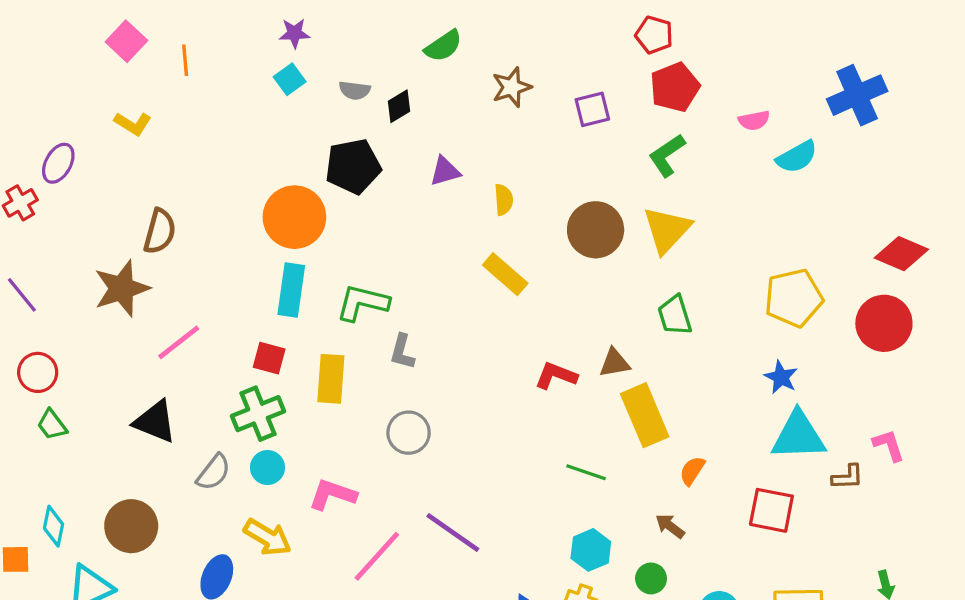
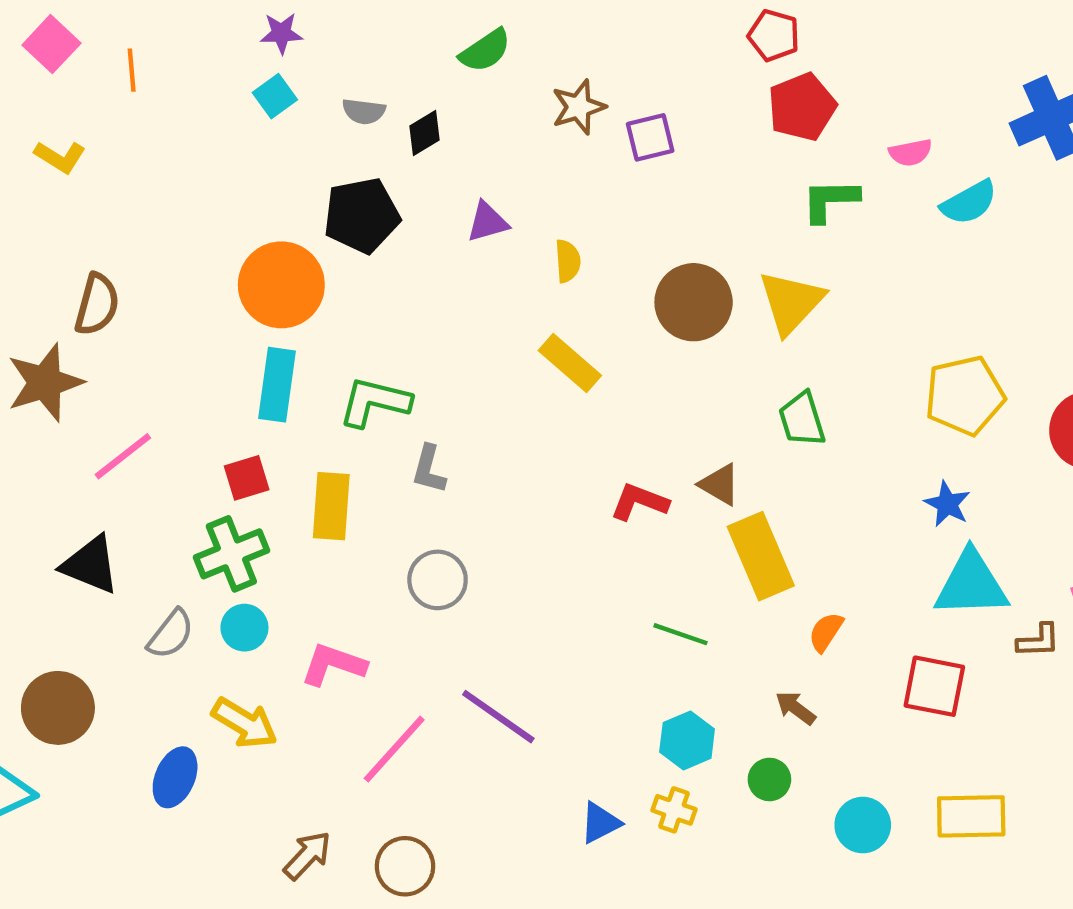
purple square: (592, 109) -> (650, 137), moved
green L-shape: (667, 155) -> (830, 200), moved, turned 33
red square: (269, 358) -> (247, 478), turned -32
brown triangle: (615, 363) -> (720, 484), turned 40

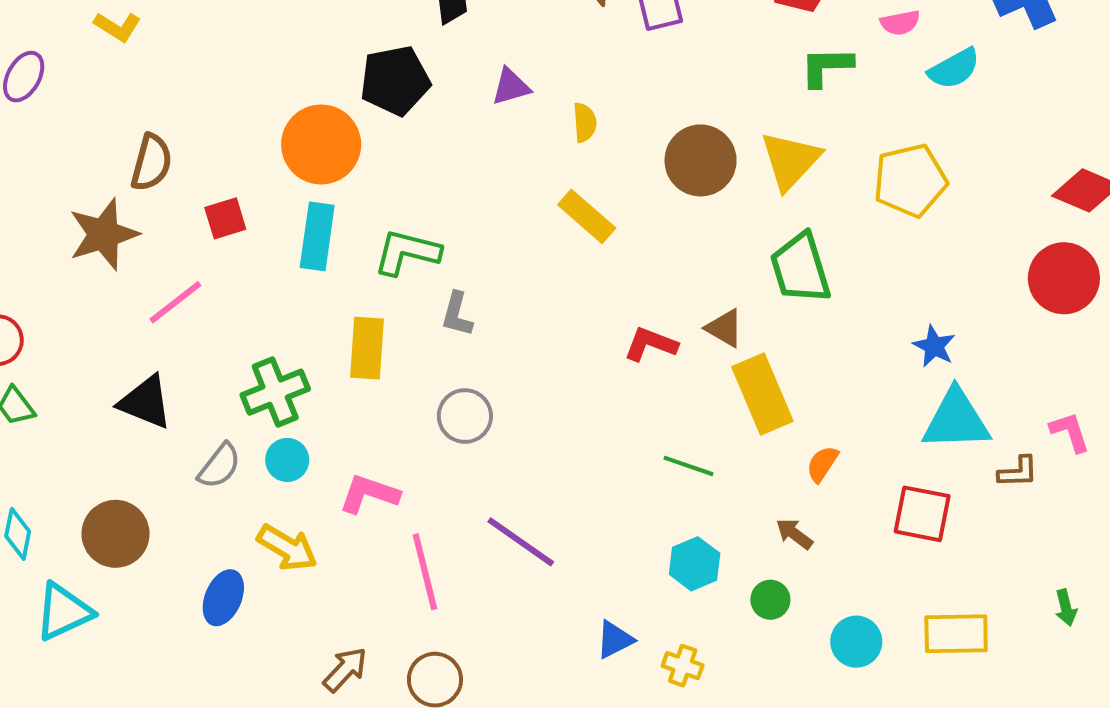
yellow pentagon: (965, 396) -> (910, 180), moved
green trapezoid: (802, 419) -> (800, 268), size x1.4
red square: (247, 478) -> (225, 218), moved
pink line: (394, 749) -> (425, 572), turned -56
yellow cross: (674, 810) -> (683, 666), moved

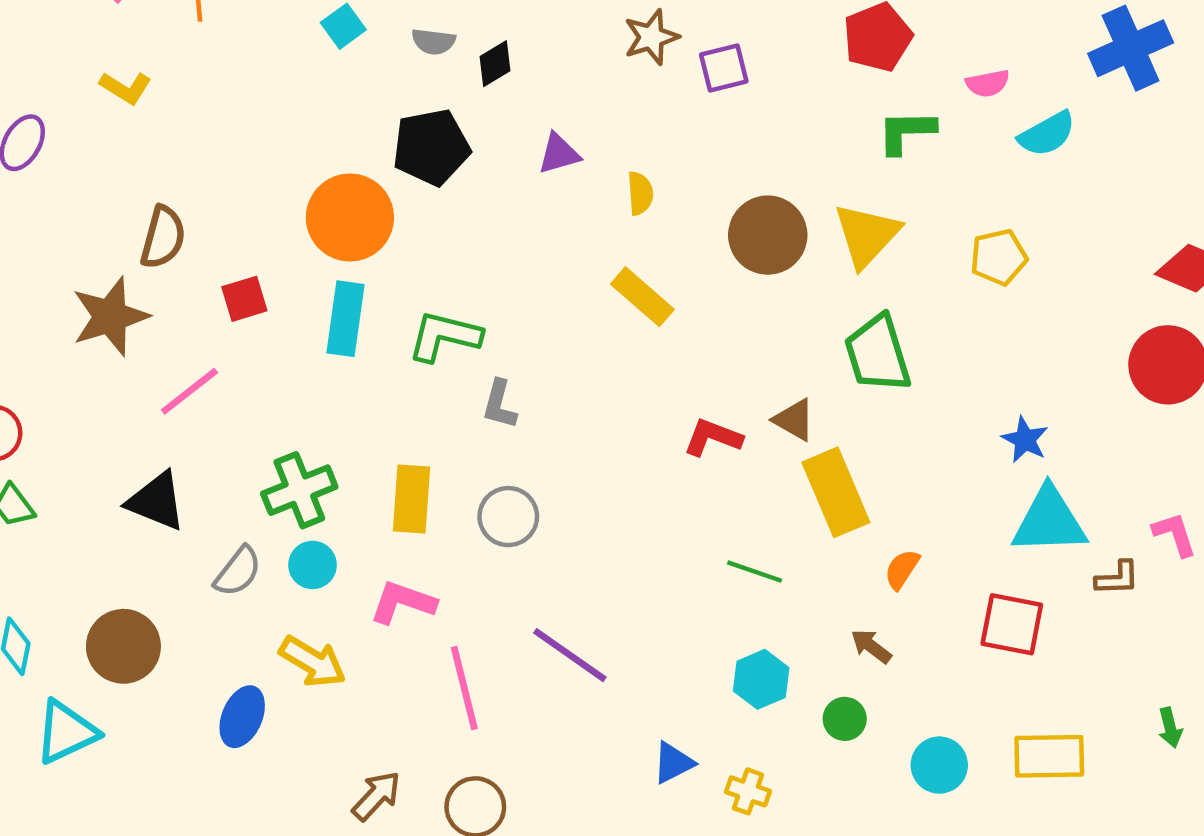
yellow pentagon: (910, 180) -> (999, 257), size x0.7
yellow rectangle: (367, 348) -> (412, 499), moved

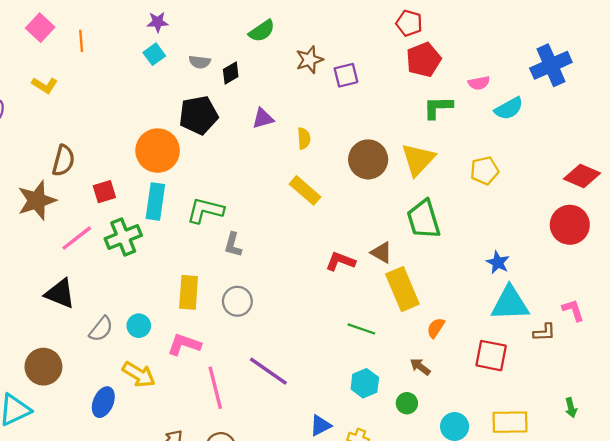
green cross: (299, 490) -> (123, 237), moved

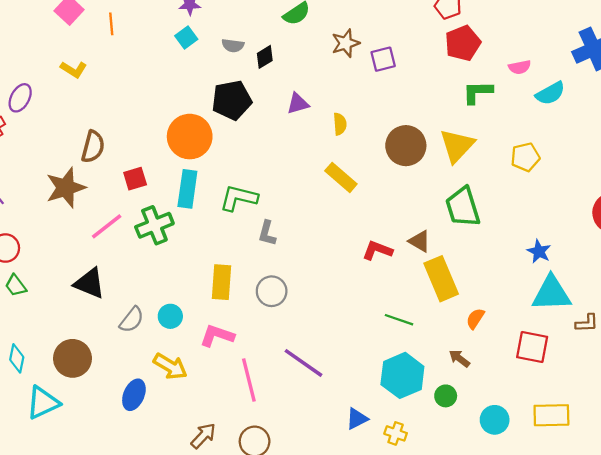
cyan hexagon: (365, 383) -> (402, 375), size x1.5

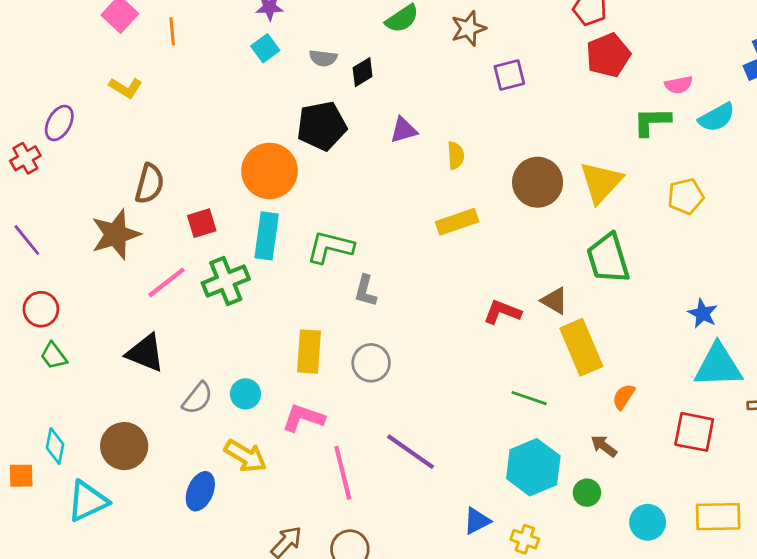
brown star: (346, 43) -> (468, 28), moved
green L-shape: (478, 92) -> (652, 122), moved
yellow rectangle: (341, 177) -> (457, 222), turned -60

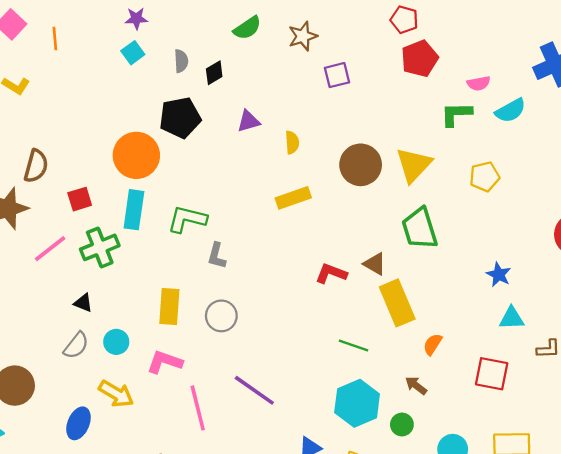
gray semicircle: (323, 58) -> (181, 61), turned -100
black triangle: (145, 353) -> (83, 303), moved, size x0.6
cyan triangle: (718, 366) -> (512, 318), size x0.6

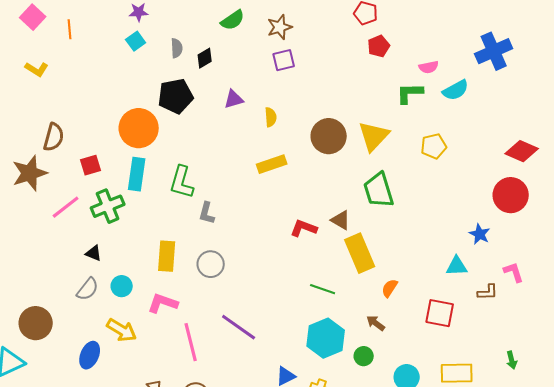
red pentagon: (420, 59) -> (379, 46), size x0.7
purple square: (337, 75) -> (284, 60), moved
green L-shape: (187, 219) -> (182, 182), turned -88
blue star: (499, 275) -> (480, 234), moved

